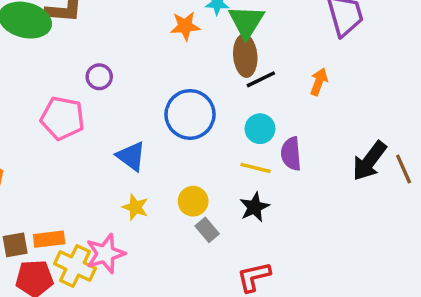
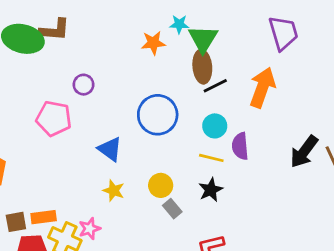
orange arrow: (319, 82) -> (262, 87), size x1.8
pink star: (105, 254) -> (90, 229), size x0.7

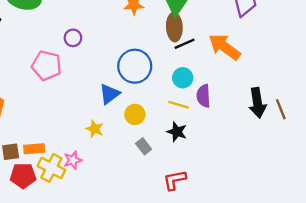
orange arrow: (262, 87) -> (225, 47), turned -76
blue triangle: (110, 149) -> (109, 94), moved, turned 45
black arrow: (304, 152) -> (257, 103), turned -48
yellow circle: (161, 185) -> (135, 114), moved
black star: (211, 190) -> (177, 132), turned -30

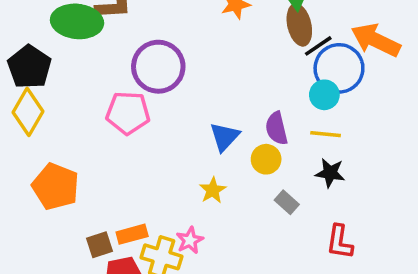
purple circle: (73, 38) -> (158, 67), size x2.0
blue circle: (135, 66) -> (339, 68), moved
purple semicircle: (203, 96) -> (277, 128), moved
yellow star: (95, 129) -> (213, 190), turned 30
red L-shape: (175, 180) -> (340, 242), turned -60

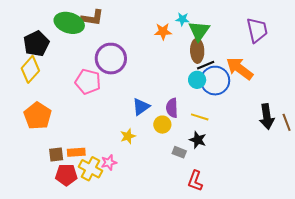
cyan circle: (324, 95) -> (197, 80), moved
gray rectangle: (287, 202) -> (179, 152), moved, turned -32

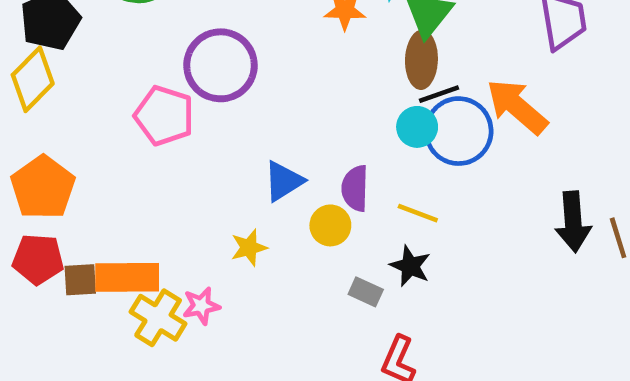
orange rectangle: (76, 152) -> (127, 277), size x1.5
red pentagon: (66, 175) -> (38, 259), moved

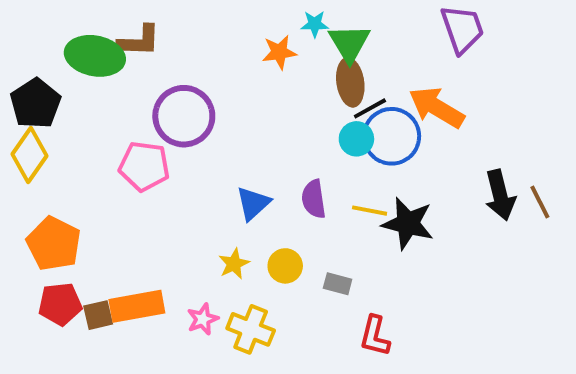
yellow circle: (330, 225) -> (285, 266), moved
black star: (410, 266) -> (408, 224), moved, size x1.5
yellow cross: (158, 318) -> (251, 329), moved

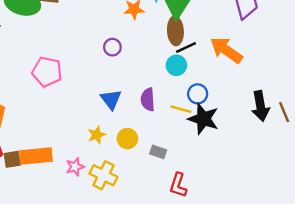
purple circle: (184, 116) -> (112, 47), moved, size x0.5
blue circle: (392, 136) -> (198, 94), moved, size x0.6
blue triangle: (253, 203) -> (111, 99), turned -30

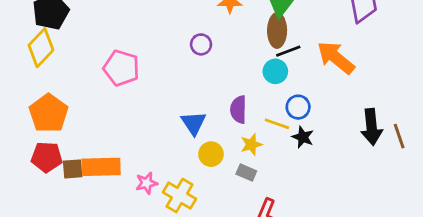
blue triangle: (111, 99) -> (194, 123), moved
black star: (203, 119) -> (303, 137), size x0.6
yellow star: (97, 135) -> (251, 144), moved

